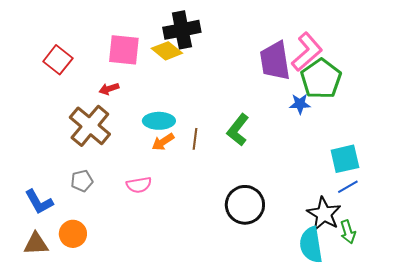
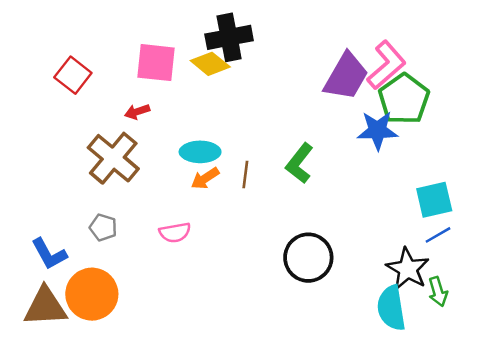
purple trapezoid: (275, 61) -> (346, 76), turned -141
blue star: (300, 104) -> (378, 131), size x1.5
gray pentagon: (82, 181) -> (103, 227), turned 30
orange circle: (73, 234) -> (92, 294), size x1.5
brown triangle: (36, 244) -> (45, 307), size x1.4

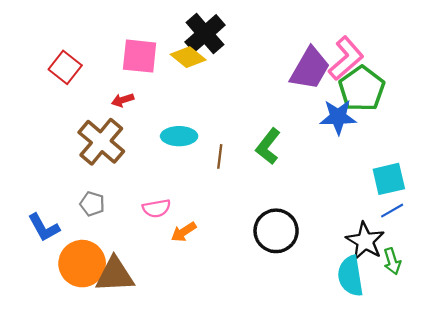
black cross: (229, 37) -> (205, 34), turned -30
orange arrow: (205, 178) -> (184, 232), moved
brown triangle: (45, 307) -> (115, 275), moved

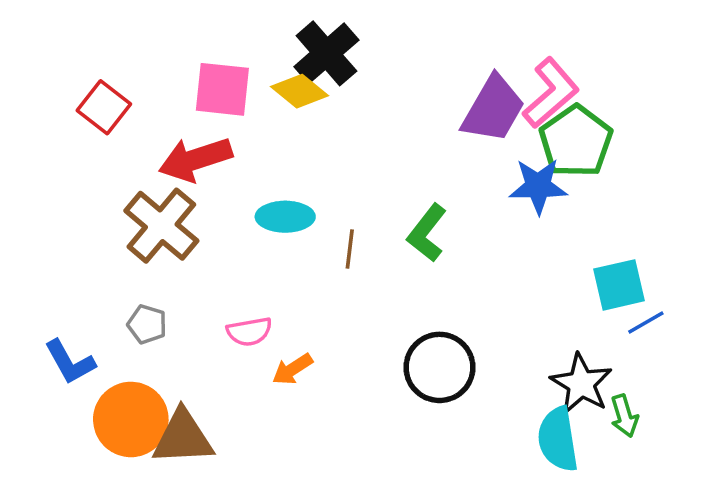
red arrow: (123, 100) -> (195, 159), size x2.0
blue line: (392, 211) -> (646, 323), moved

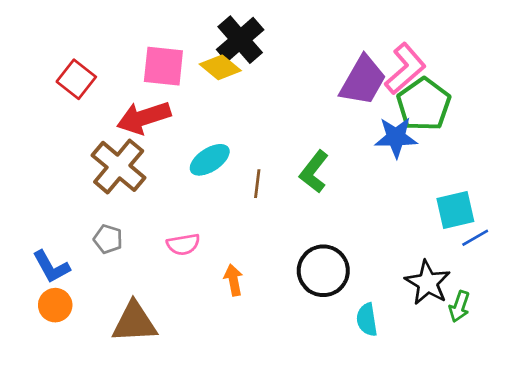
cyan ellipse: (285, 217) -> (210, 160), turned -33
orange arrow: (292, 369) -> (233, 280), moved, turned 112
green arrow: (624, 416) -> (459, 306), turned 36
orange circle: (131, 419) -> (55, 305), moved, size x0.6
cyan semicircle: (558, 439) -> (367, 320), moved, size x0.7

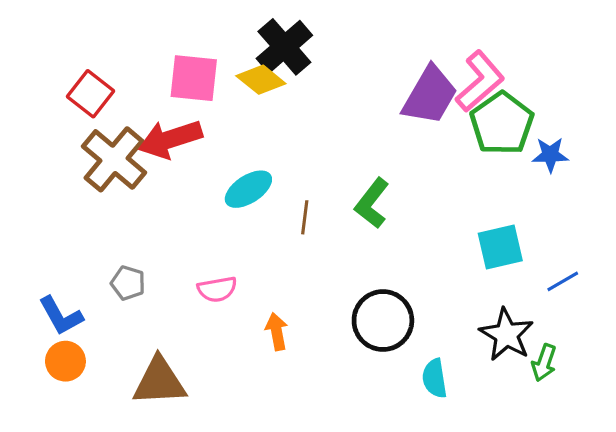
blue star: (396, 137) -> (550, 155), moved, size x0.7
brown cross: (119, 166) -> (114, 159), moved
cyan square: (455, 210) -> (500, 247), moved

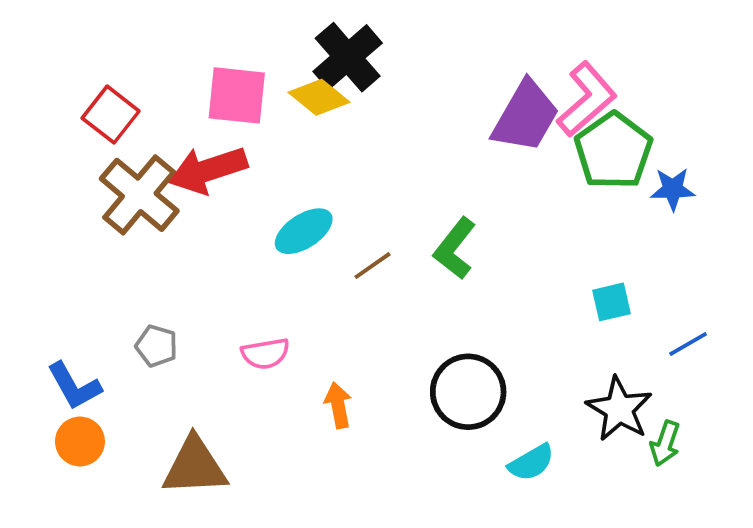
brown line: (305, 217) -> (373, 266), turned 48
cyan square: (500, 247) -> (612, 302), size x0.7
cyan semicircle: (435, 378) -> (531, 463), turned -111

